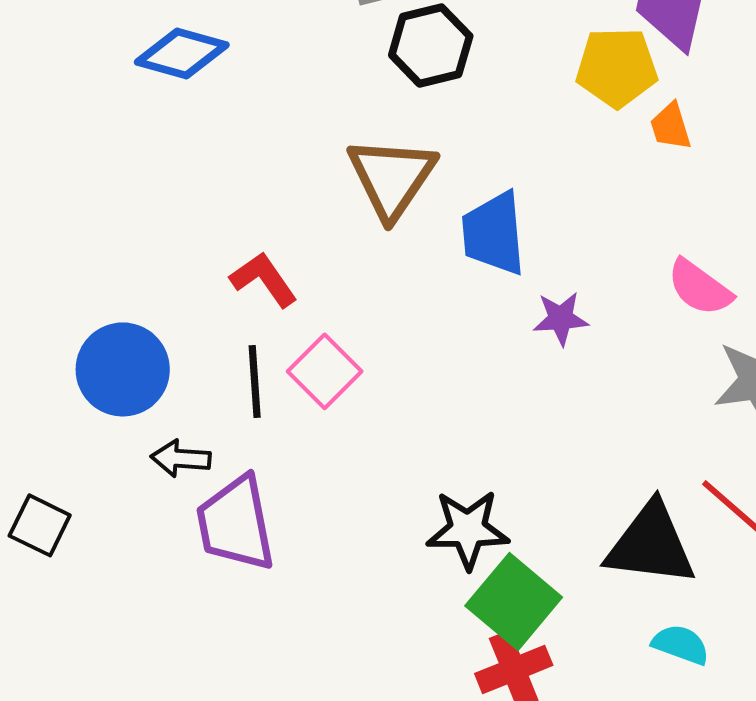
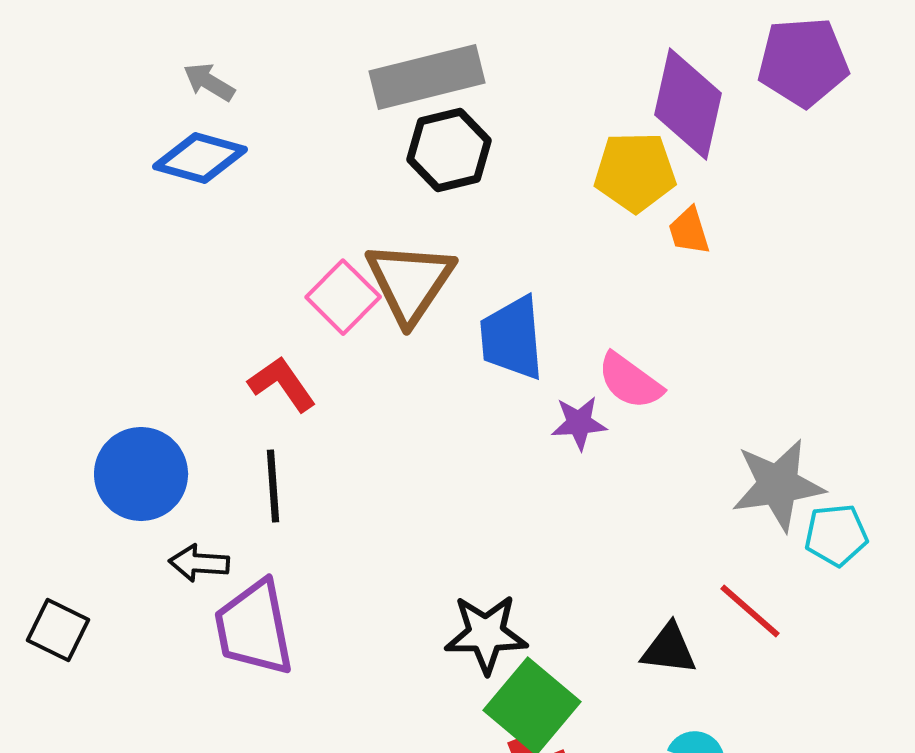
pink semicircle: (700, 287) -> (630, 381), moved
pink square: (325, 371) -> (343, 297), moved
black triangle: (651, 544) -> (669, 649), size x0.6

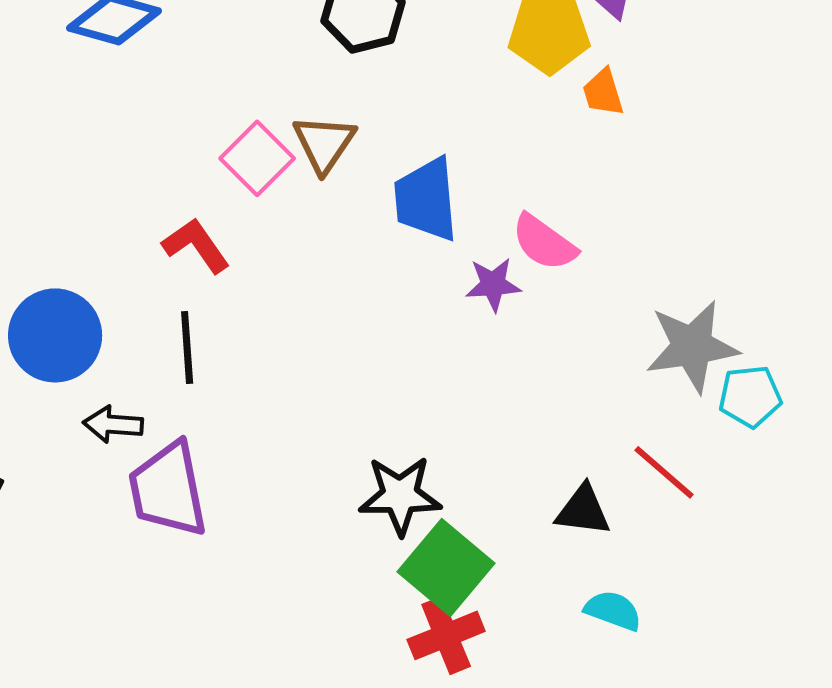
brown triangle: (410, 282) -> (324, 143), size x0.7

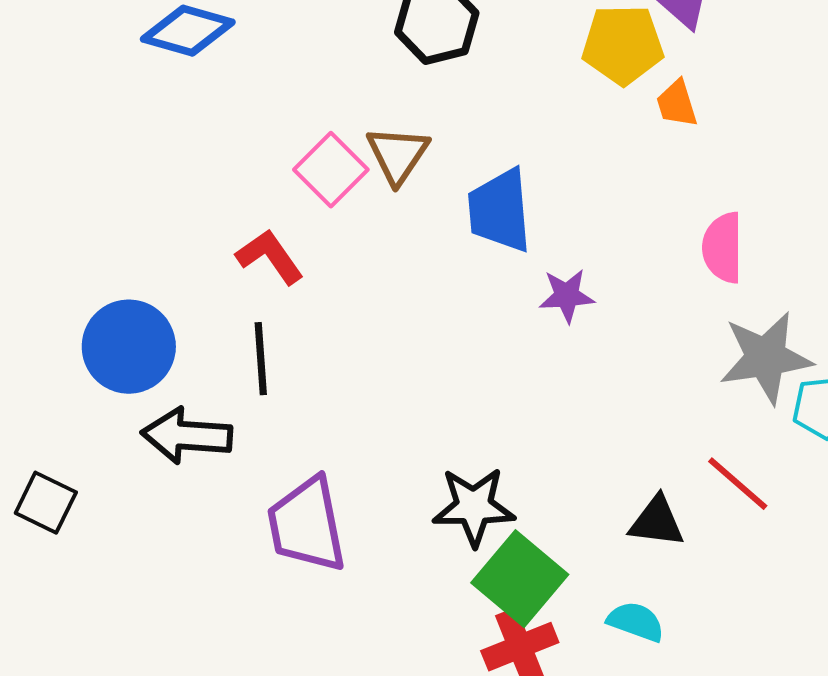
pink semicircle: (544, 242) -> (723, 248), moved, turned 54
black arrow: (113, 424) -> (187, 436), size x1.5
purple trapezoid: (168, 489) -> (307, 525), moved
cyan semicircle: (613, 610) -> (636, 622), moved

